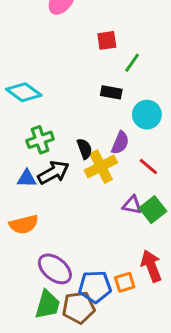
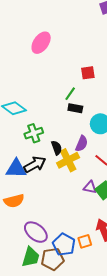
red square: (107, 40) -> (88, 73), moved
green line: (132, 63) -> (70, 94), moved
green cross: (40, 140) -> (34, 133), moved
blue triangle: (27, 178) -> (16, 169), size x1.5
blue pentagon: (95, 287) -> (64, 245), turned 30

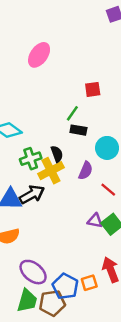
black semicircle: (57, 148) -> (57, 154), moved
yellow cross: (68, 160) -> (51, 171), moved

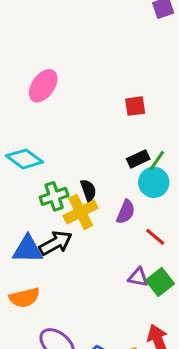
pink ellipse: (39, 55) -> (43, 86), moved
green line: (72, 113) -> (157, 161), moved
black rectangle: (78, 130) -> (138, 159), moved, turned -35

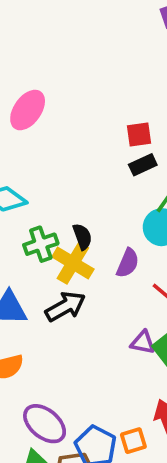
black rectangle: (138, 159) -> (143, 165), moved
yellow cross: (81, 212) -> (73, 263), turned -32
black arrow: (56, 243) -> (65, 307), moved

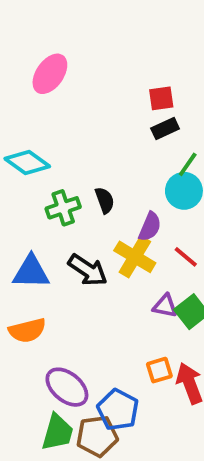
yellow cross: (73, 263) -> (135, 257), moved
black arrow: (65, 307) -> (88, 270), turned 63
orange square: (133, 441) -> (159, 370), moved

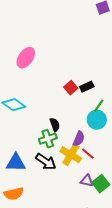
red square: (161, 98) -> (71, 88), moved, turned -32
green cross: (63, 208) -> (48, 139), moved
red line: (186, 257) -> (88, 154), moved

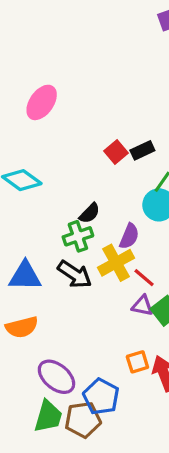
black semicircle: (55, 125) -> (90, 213), turned 64
red line: (88, 154) -> (144, 278), moved
yellow cross: (71, 155) -> (116, 263), turned 30

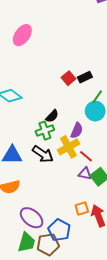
pink ellipse: (42, 102) -> (22, 35), moved

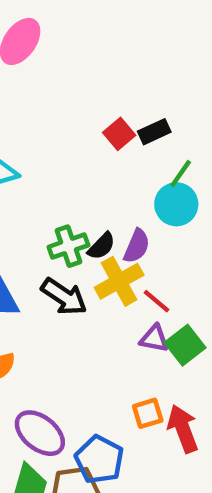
black semicircle: (52, 116) -> (101, 246), moved

